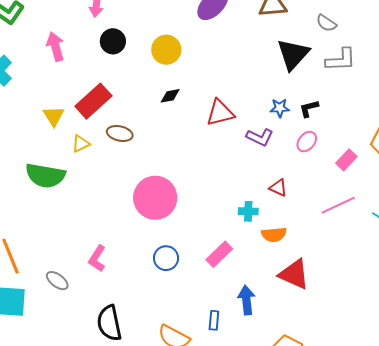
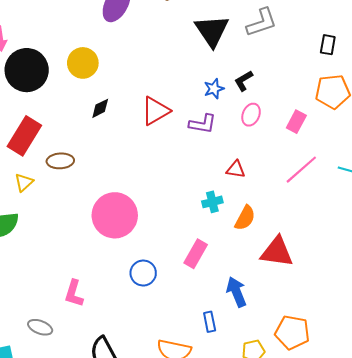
black circle: (113, 41) -> (27, 70), size x1.6
orange semicircle: (274, 235) -> (245, 218), turned -40

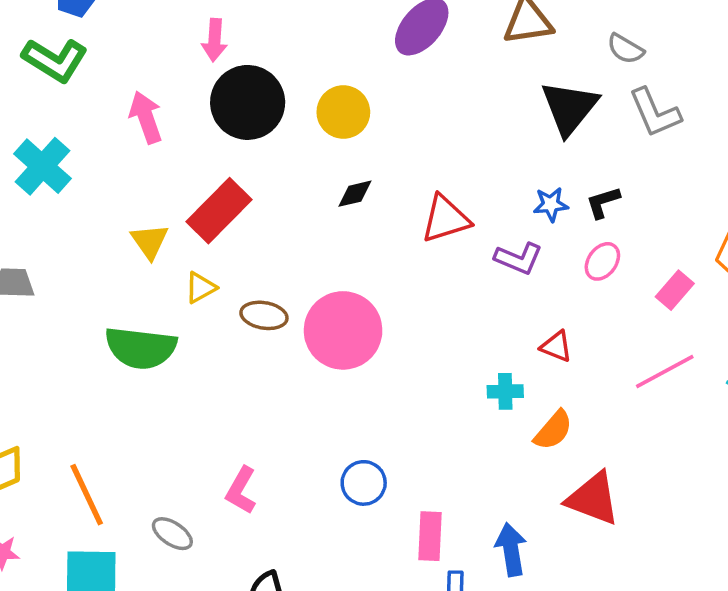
gray L-shape: (262, 22) -> (655, 113), turned 72
brown ellipse: (60, 161) -> (264, 315), moved
pink circle: (115, 215) -> (343, 330), moved
pink rectangle: (196, 254) -> (430, 536), moved, turned -40

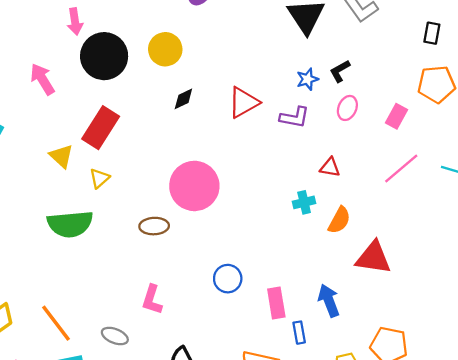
brown ellipse: (264, 315) -> (154, 226), moved

